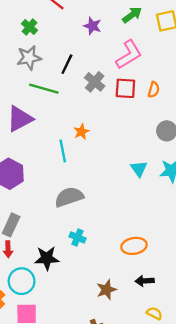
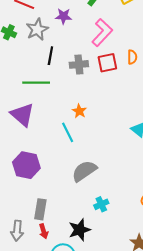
gray star: (29, 58) -> (37, 29), moved
gray cross: (95, 82) -> (79, 64), turned -30
purple triangle: (20, 119) -> (22, 115), turned -35
cyan cross: (78, 237) -> (101, 204), turned -32

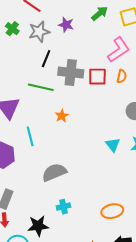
pink L-shape: (102, 32) -> (119, 50), moved
gray cross: (79, 64) -> (71, 73), size x1.4
green line: (36, 83) -> (41, 87), moved
cyan line: (68, 132) -> (30, 136), moved

